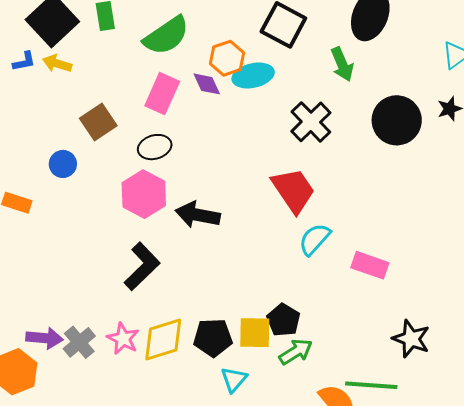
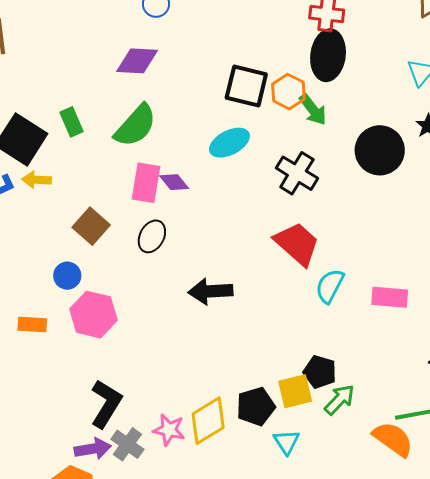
orange hexagon: (227, 58) -> (288, 92), moved
purple diamond: (207, 84) -> (174, 182), moved
black ellipse: (155, 147) -> (152, 236), turned -32
pink hexagon: (144, 194) -> (93, 315), moved
black L-shape: (142, 266) -> (106, 404), moved

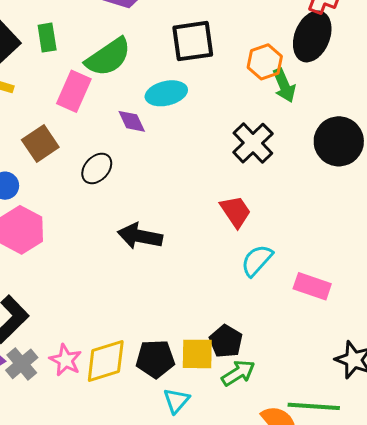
black square: (246, 86) -> (193, 41), moved, turned -36
cyan ellipse: (229, 143) -> (166, 93), moved
pink rectangle: (146, 183) -> (74, 91), moved
red trapezoid: (297, 244) -> (236, 211), size x0.7

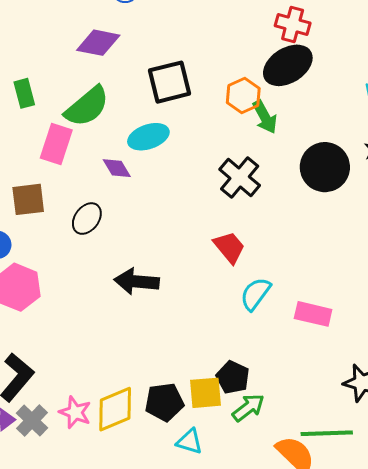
black ellipse: (312, 36) -> (288, 65), turned 42
brown square: (40, 144) -> (28, 199), turned 33
cyan triangle: (176, 401) -> (190, 442), turned -48

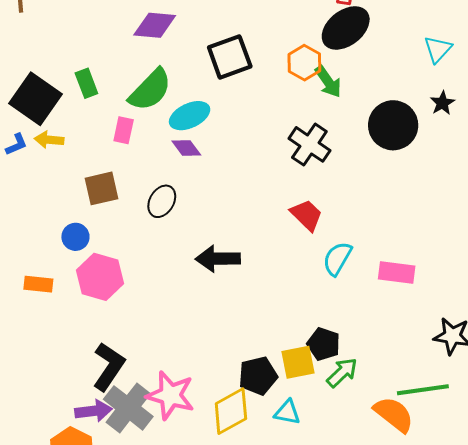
cyan ellipse: (148, 137) -> (190, 116), moved
pink rectangle: (56, 144) -> (124, 130), size x0.7
yellow diamond: (115, 409) -> (231, 411), moved
pink star: (75, 412) -> (170, 395), size x1.5
gray cross: (32, 421) -> (128, 408), size x1.5

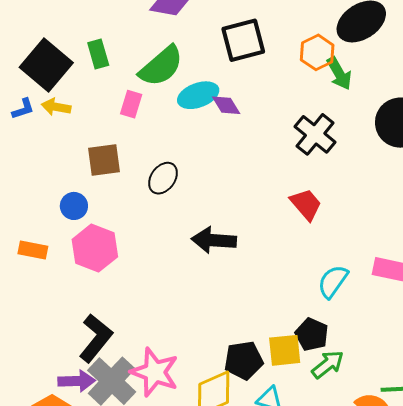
purple diamond: (186, 148) -> (226, 105), moved
cyan semicircle: (337, 259) -> (333, 281), moved

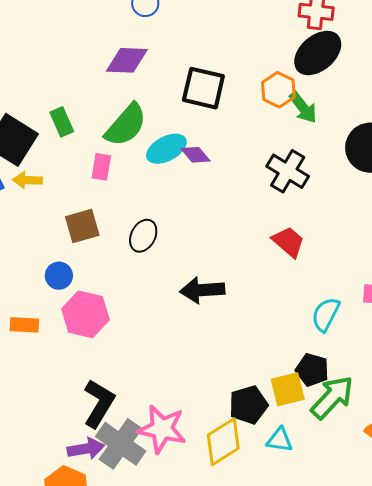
black square: (243, 40) -> (203, 88), turned 36
green arrow: (328, 364) -> (332, 397), size x1.4

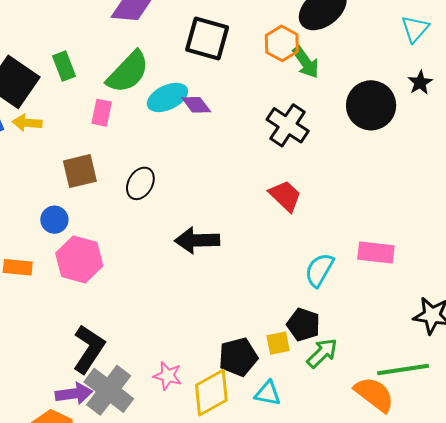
yellow square: (288, 389) -> (278, 343), size x0.7
green arrow: (332, 397) -> (322, 353), size x0.7
pink star: (162, 429) -> (168, 376), moved, size x0.6

